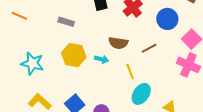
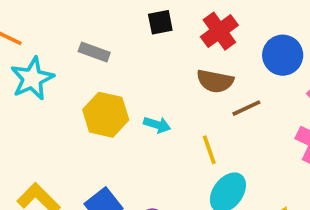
brown semicircle: (118, 43) -> (215, 81), moved
cyan star: (32, 63) -> (32, 79), moved, turned 30

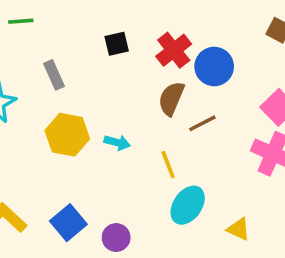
gray rectangle: (94, 52) -> (54, 75), turned 48
blue circle: (283, 55) -> (214, 67), moved
brown semicircle: (215, 81) -> (171, 98), turned 104

